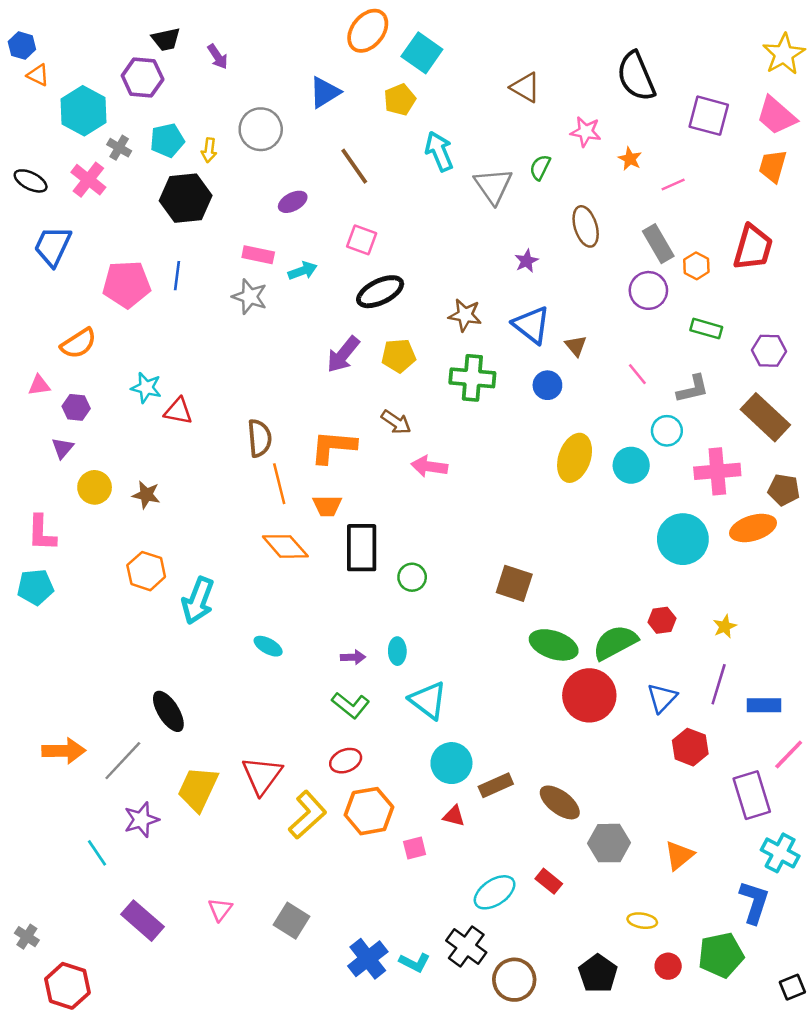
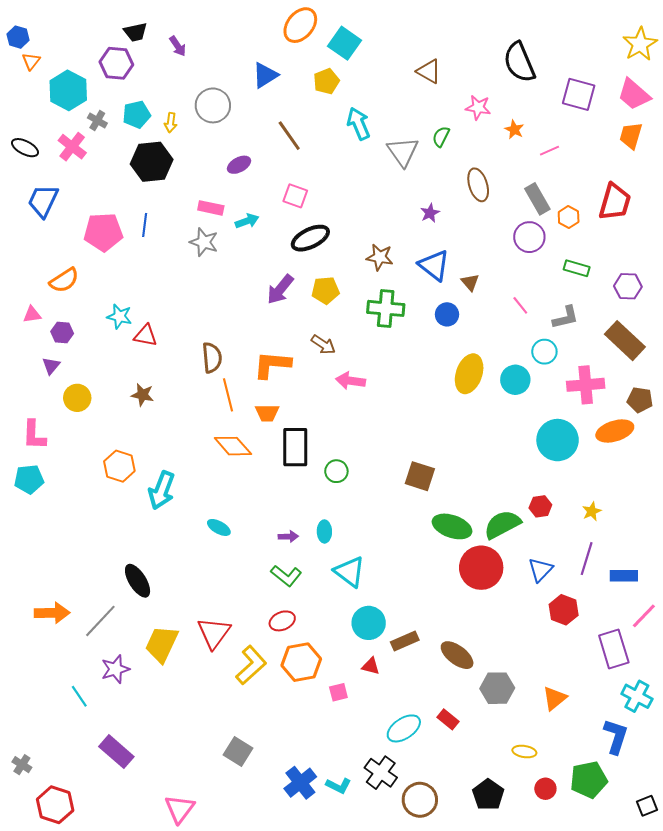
orange triangle: (38, 75) -> (31, 61), turned 42
brown star: (146, 495) -> (143, 395), moved
pink triangle: (220, 910) -> (180, 809), moved, size x1.5

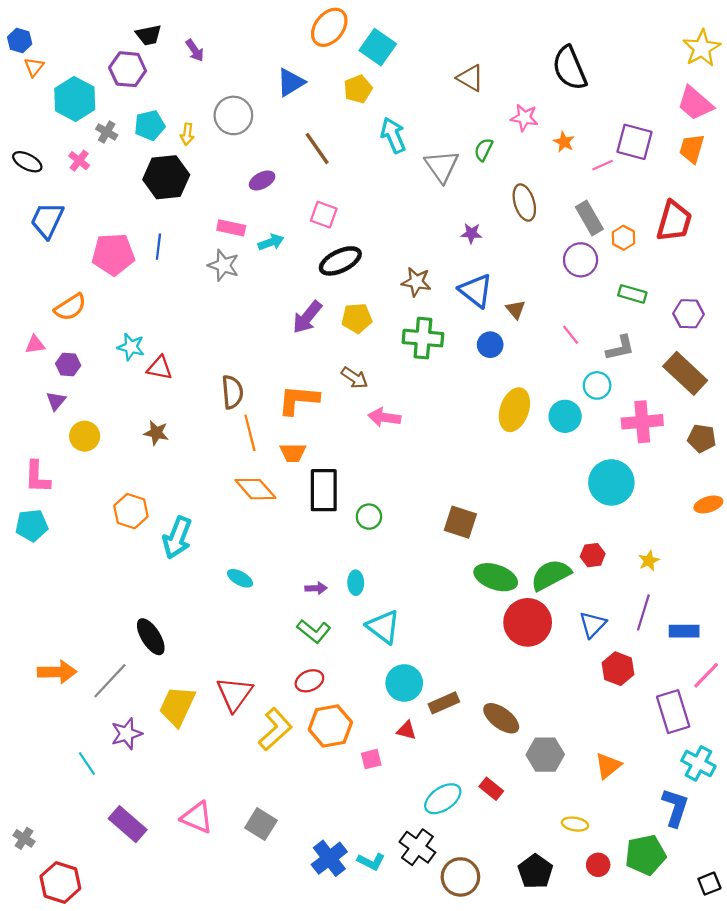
purple square: (579, 94) -> (635, 142), moved
pink cross: (72, 147) -> (79, 161), size x0.7
purple star: (430, 213) -> (471, 233), turned 30
orange ellipse: (615, 431) -> (708, 504), moved, size x0.7
pink triangle: (180, 809) -> (197, 817), moved, turned -44

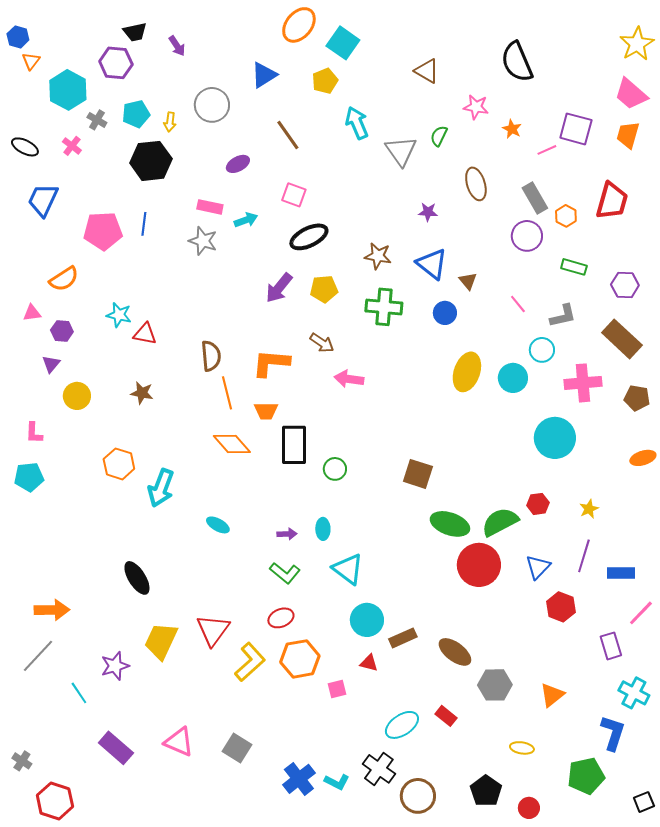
pink L-shape: (37, 477) -> (34, 433), size x0.7
gray line: (110, 681) -> (38, 656), moved
purple rectangle: (673, 712) -> (611, 646), size x0.7
red circle: (598, 865) -> (529, 808), moved

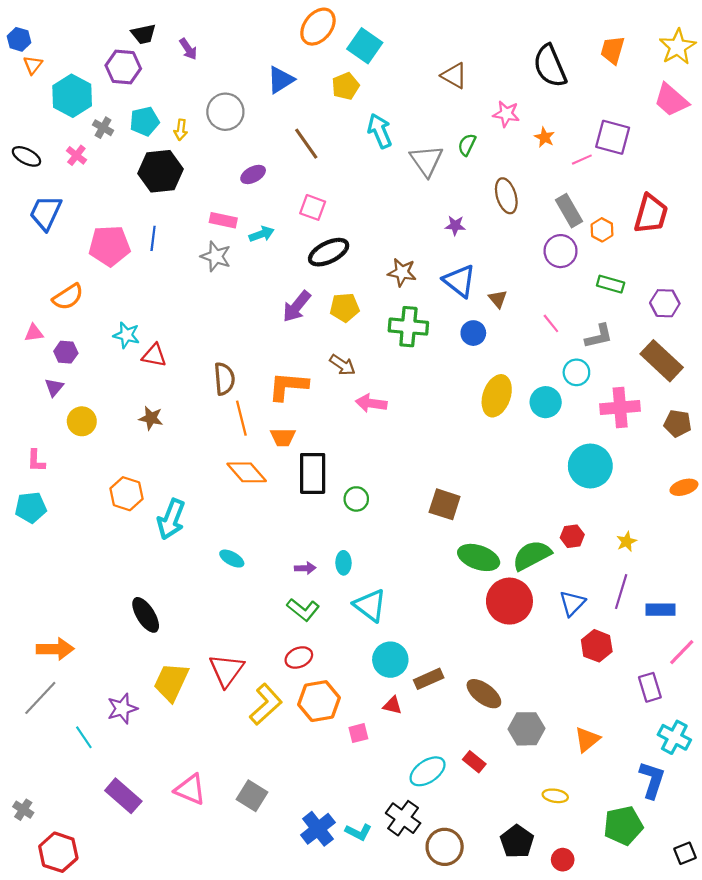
orange trapezoid: (628, 135) -> (613, 50), moved

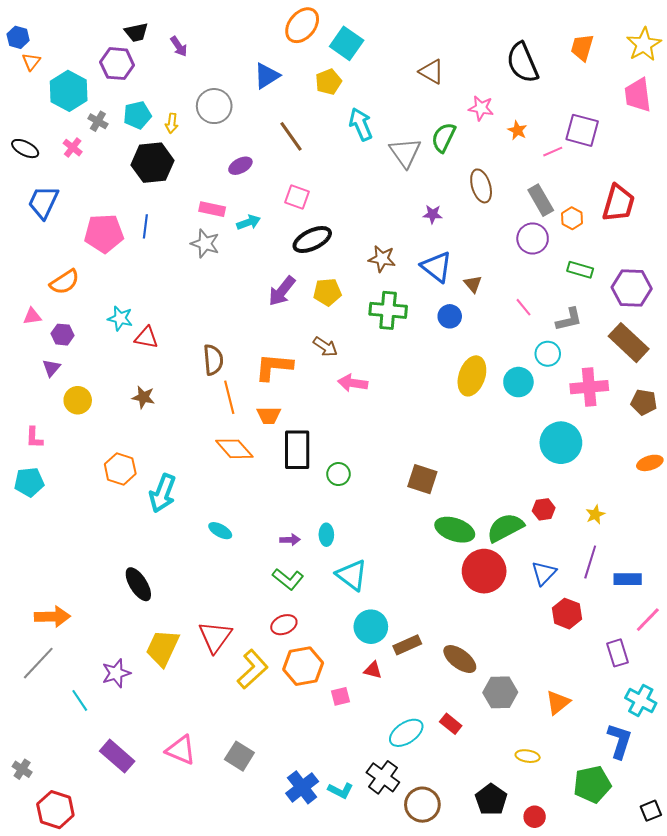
pink trapezoid: (671, 100) -> (638, 95), turned 42
green semicircle: (467, 145) -> (444, 137), size x1.4
purple hexagon: (665, 303) -> (632, 288), size x1.4

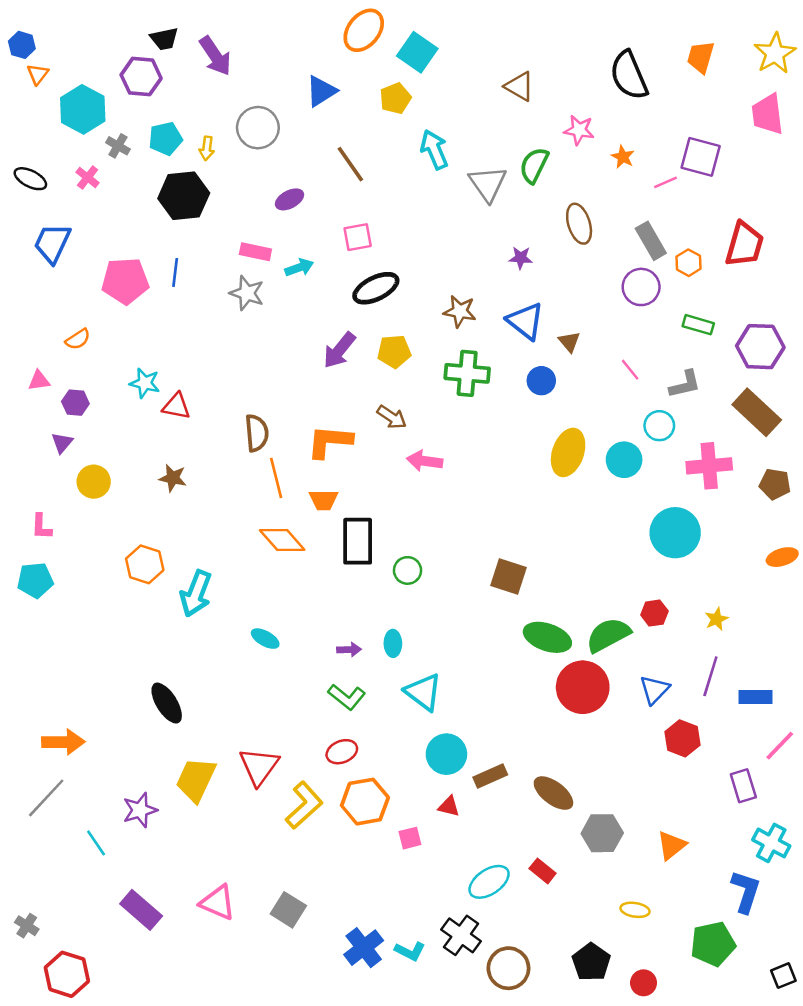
purple arrow: (179, 46) -> (215, 56), size x1.6
pink square: (297, 197) -> (358, 237), turned -30
orange semicircle: (65, 282) -> (78, 339), size x0.7

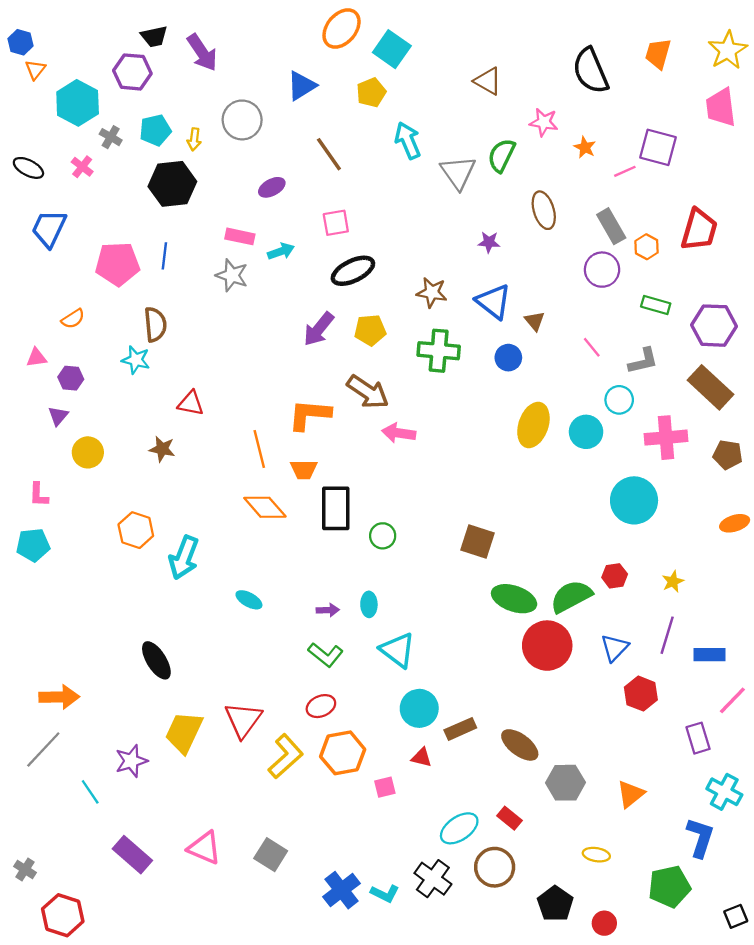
red triangle: (176, 406) -> (191, 403), moved
brown arrow: (392, 417) -> (368, 392), size x1.5
brown semicircle: (257, 433) -> (155, 324), moved
brown circle: (508, 968) -> (495, 867), moved

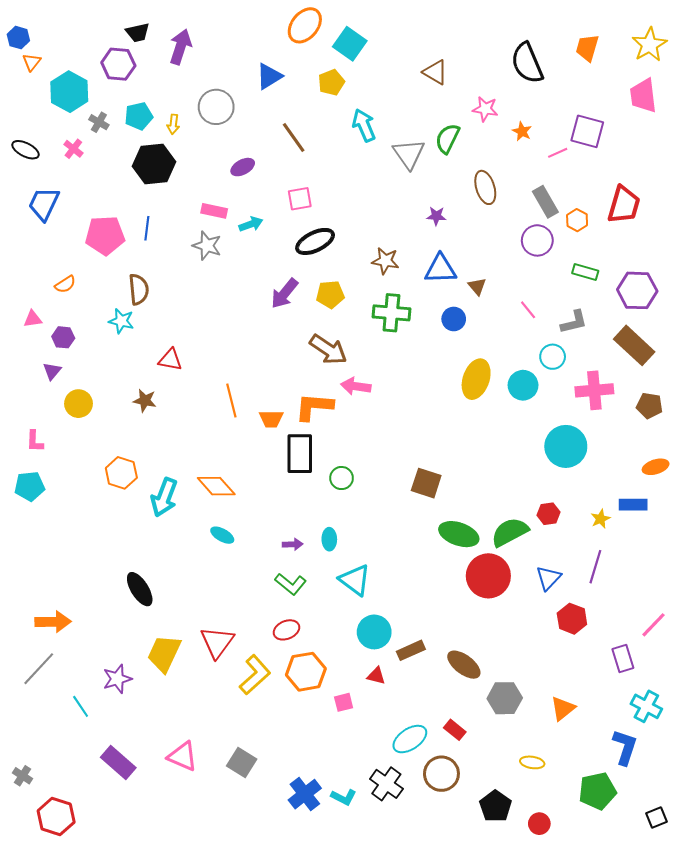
purple arrow: (202, 53) -> (180, 47), turned -128
blue triangle: (493, 302) -> (440, 269), turned -40
orange L-shape: (310, 415) -> (314, 407), moved
orange diamond: (265, 507) -> (216, 486), moved
blue rectangle: (709, 655) -> (633, 505), moved

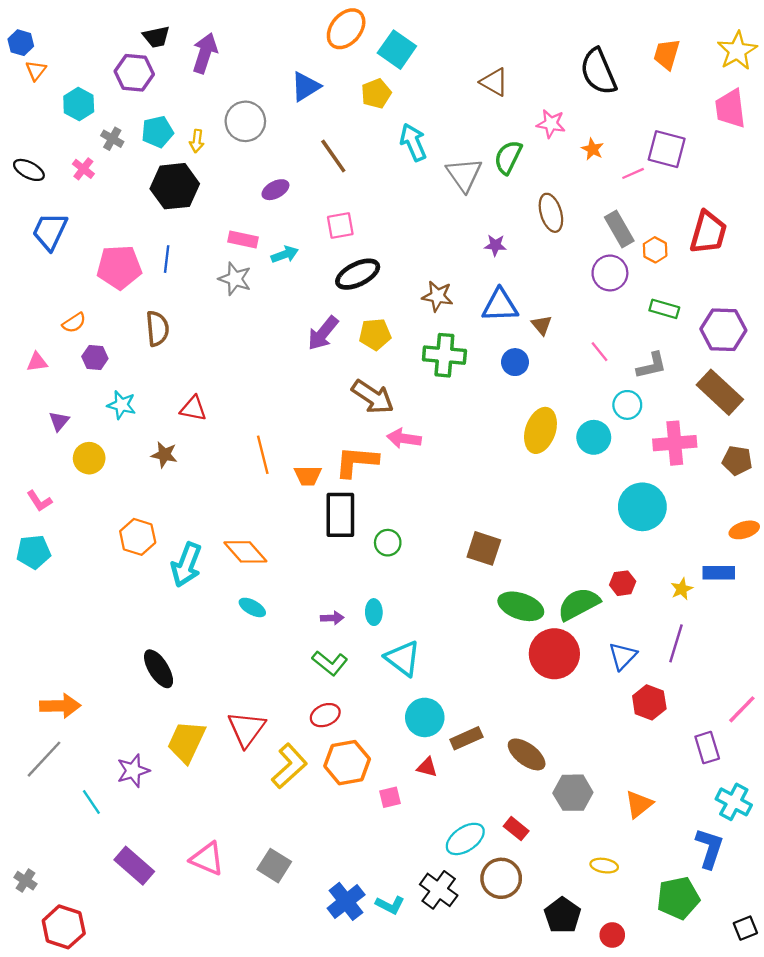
cyan hexagon: (69, 92) -> (79, 104), size x0.7
cyan star: (121, 321) -> (122, 405), moved
purple hexagon: (63, 337) -> (95, 357), moved
pink L-shape: (35, 441) -> (39, 501), turned -35

